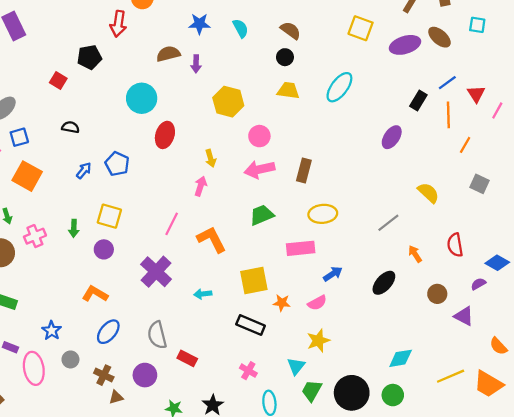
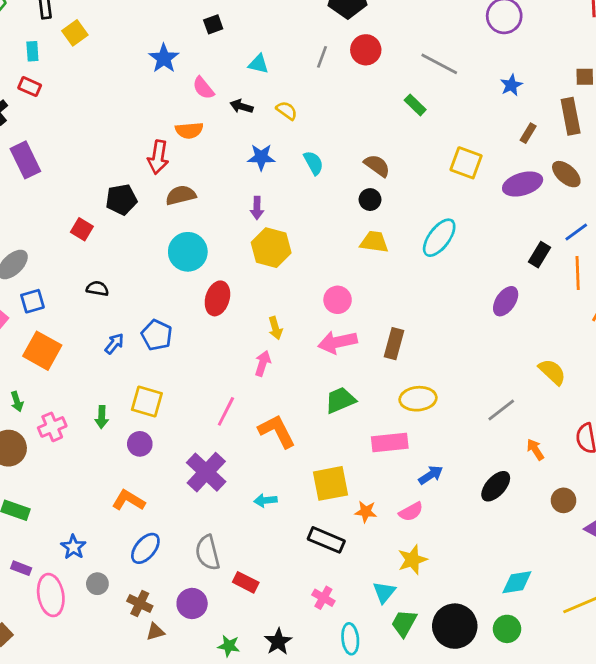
brown semicircle: (168, 54) -> (181, 195), moved
yellow hexagon: (228, 102) -> (271, 248), moved

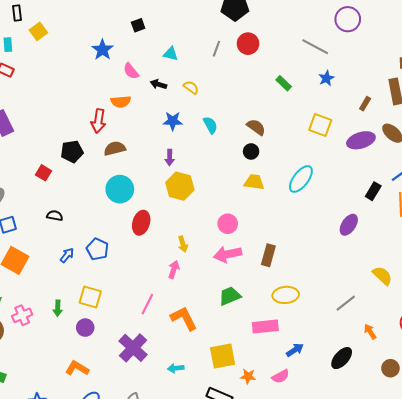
gray line: (439, 64) -> (315, 47), moved
blue star: (511, 85) -> (326, 78), moved

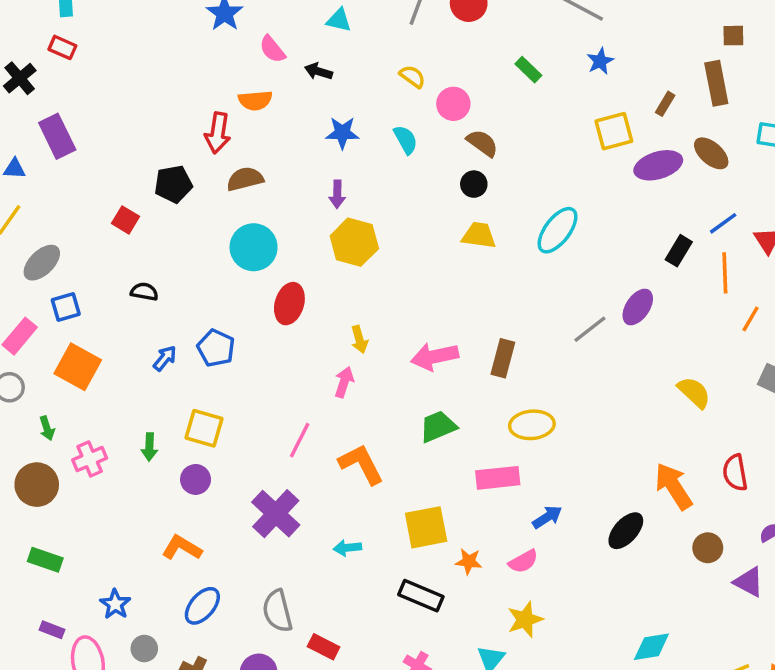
yellow semicircle: (191, 87) -> (412, 77), moved
yellow square: (320, 125) -> (614, 131), moved, turned -35
pink circle: (228, 224) -> (453, 104), moved
gray line: (346, 303) -> (590, 329), moved
orange arrow: (370, 332) -> (674, 486), size x1.8

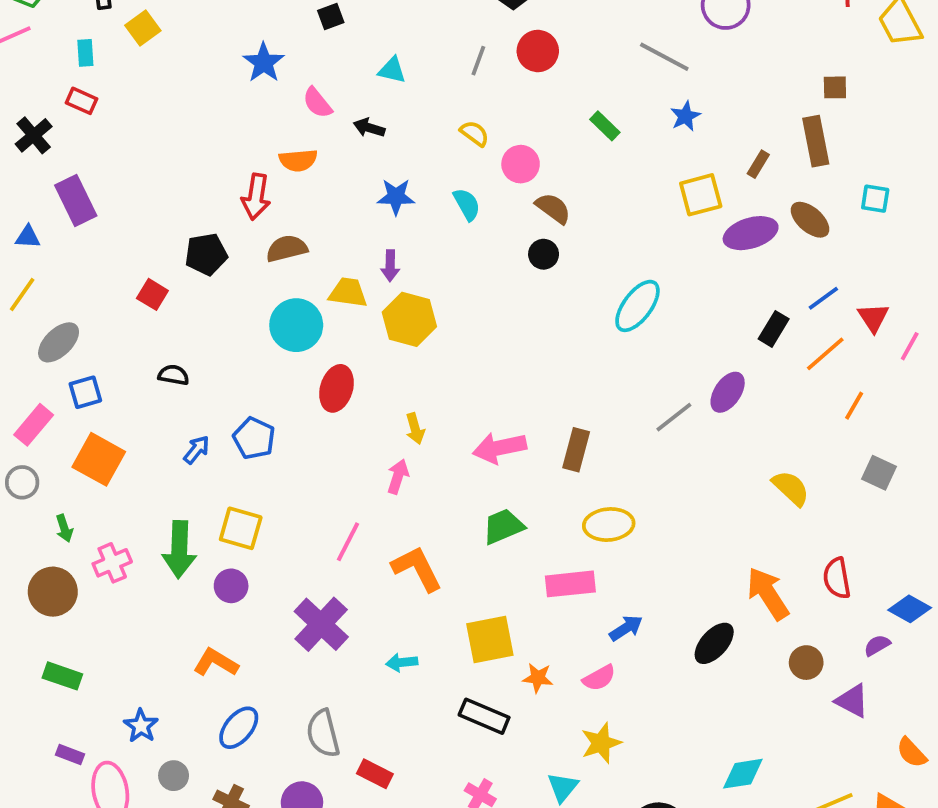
yellow trapezoid: (479, 235) -> (348, 293), moved
orange line: (725, 273) -> (825, 354), turned 51
green arrow: (149, 447) -> (179, 549), size x1.8

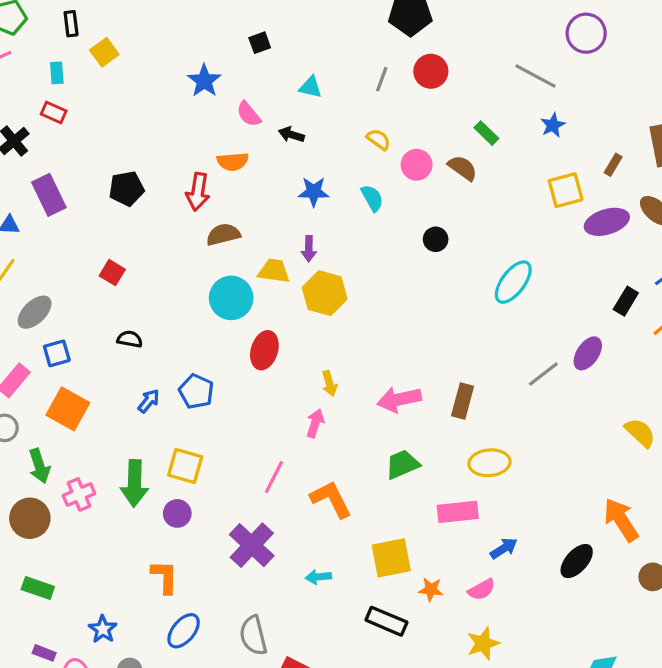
brown semicircle: (553, 208) -> (463, 168), moved
black pentagon: (206, 254) -> (127, 189), moved
green arrow: (64, 528) -> (39, 466), size x1.5
orange L-shape: (216, 663) -> (165, 577), turned 60

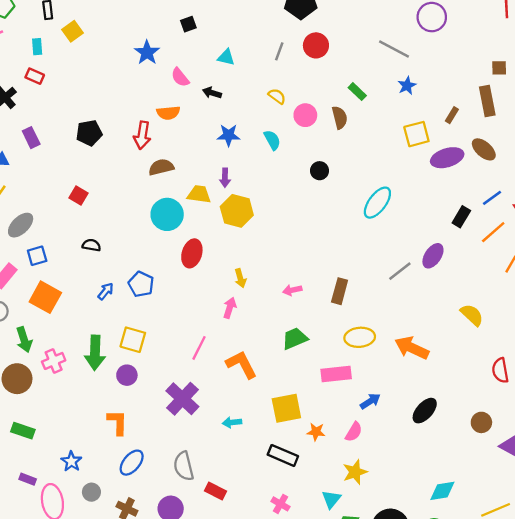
brown semicircle: (463, 168) -> (340, 118), turned 40
purple rectangle: (49, 195) -> (31, 138), size x0.7
pink arrow: (399, 399) -> (292, 290), size x0.6
orange arrow: (621, 520) -> (412, 348), moved, turned -32
pink semicircle: (482, 590) -> (354, 432), turned -30

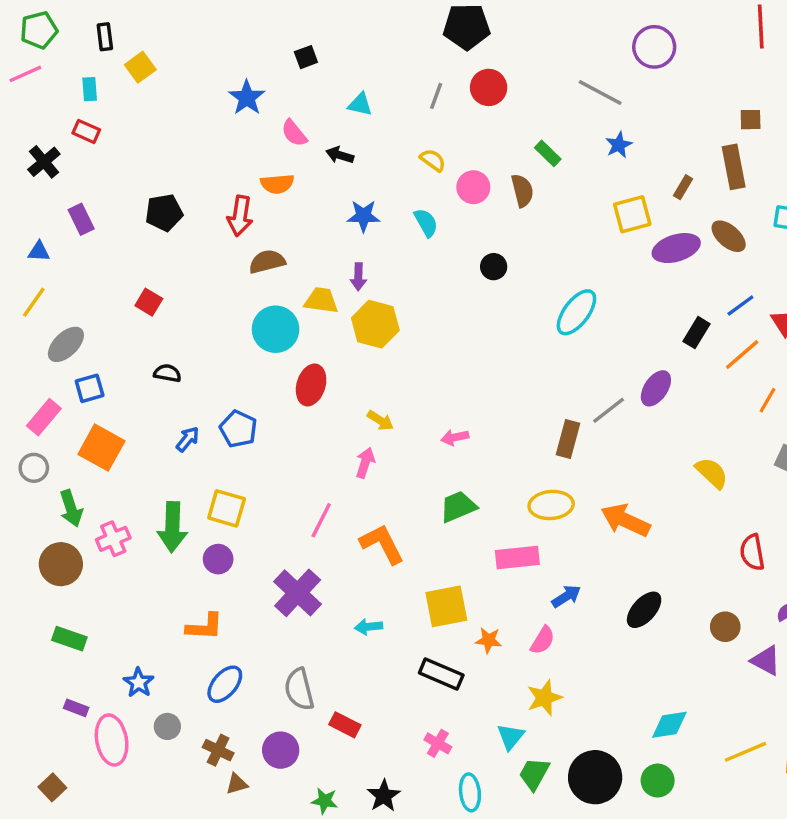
yellow arrow: (240, 278) -> (380, 420), turned -42
brown rectangle: (340, 291) -> (568, 439), moved
orange L-shape: (117, 422) -> (205, 627), turned 92

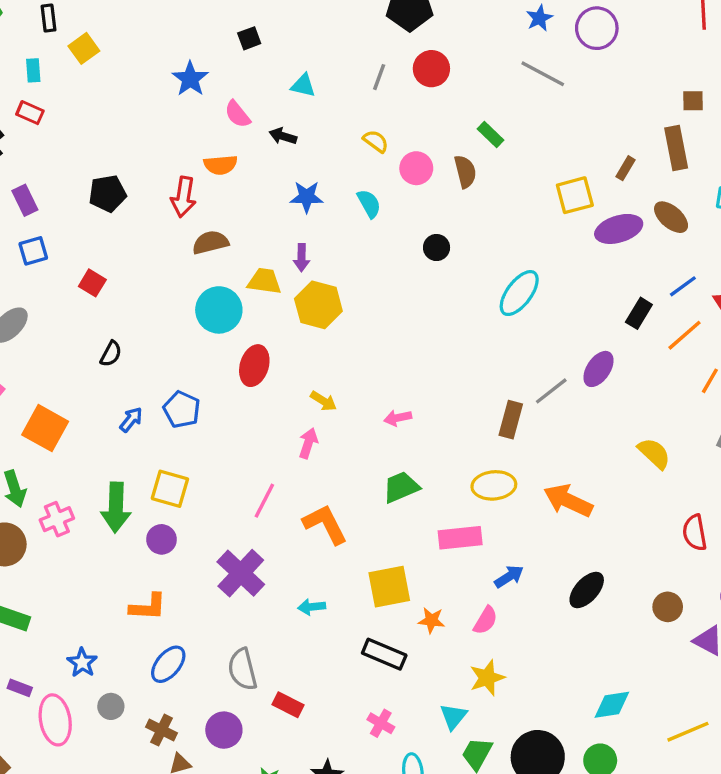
blue star: (619, 145) -> (539, 18), moved
black semicircle: (167, 373) -> (111, 354), turned 108
blue square: (90, 388) -> (33, 251), moved

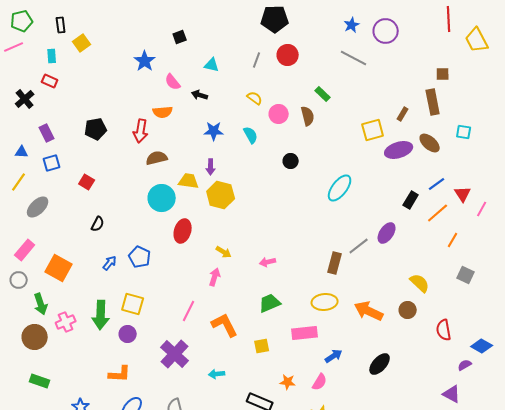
yellow square: (389, 587) -> (262, 346), moved, size x0.6
brown circle: (668, 607) -> (408, 310), moved

